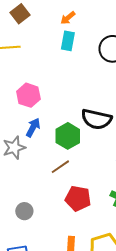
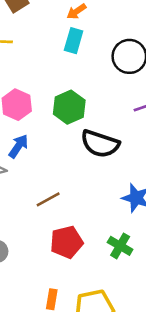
green hexagon: (68, 136) -> (69, 107), moved
red pentagon: (78, 198) -> (66, 242), turned -30

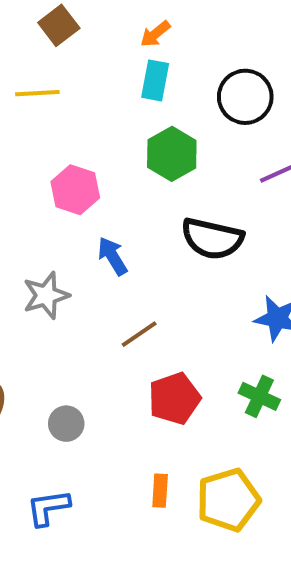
green hexagon: (69, 107) -> (172, 154), moved
blue arrow: (18, 146) -> (113, 256), moved, turned -60

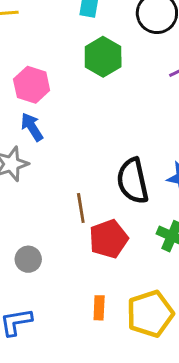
black semicircle: (212, 239) -> (133, 181), moved, turned 66
blue arrow: (113, 256) -> (32, 127), moved
brown line: (139, 334) -> (81, 208), moved, turned -64

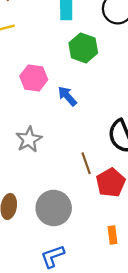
blue arrow: (32, 127) -> (67, 96), moved
gray circle: (28, 259) -> (54, 208), size x1.8

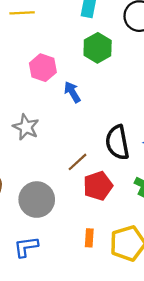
gray star: (29, 139) -> (26, 127), turned -30
brown line: (86, 163) -> (78, 162), turned 55

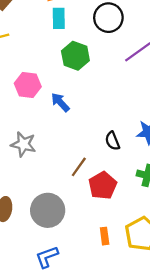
black semicircle: (117, 142) -> (112, 141), size x0.6

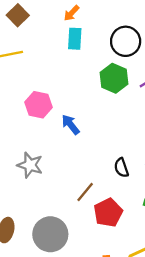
green hexagon: (75, 56) -> (114, 78), moved

